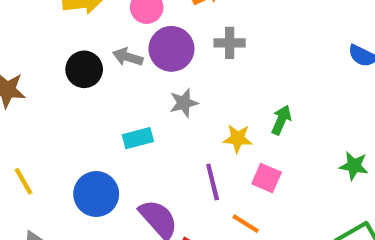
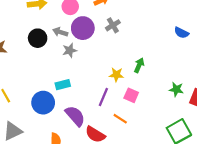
gray cross: (230, 43) -> (113, 25), turned -32
gray star: (184, 103) -> (70, 50), moved
cyan rectangle: (138, 138) -> (63, 85), moved
purple line: (213, 182) -> (103, 97), turned 36

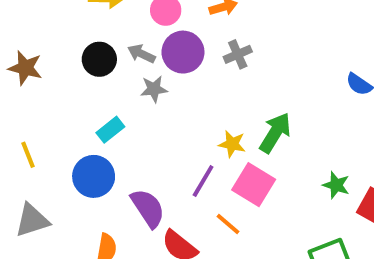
green arrow: (139, 65) -> (275, 133), size x1.5
cyan rectangle: (63, 85) -> (110, 130), moved, turned -32
pink square: (131, 95) -> (254, 185), size x1.5

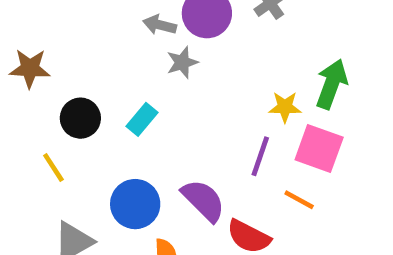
black circle: (99, 59) -> (80, 118), moved
blue circle: (94, 176) -> (135, 204), moved

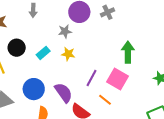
gray arrow: (160, 25) -> (33, 10), moved, turned -112
green arrow: (332, 84) -> (128, 52), turned -30
yellow star: (285, 107) -> (68, 54), moved

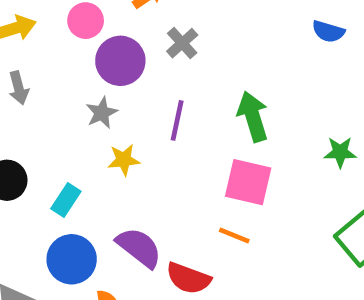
cyan rectangle: (43, 53) -> (66, 200), moved
purple line: (91, 78) -> (177, 120), moved

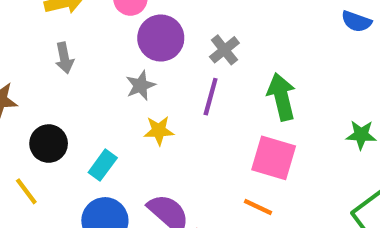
gray cross: (182, 43) -> (224, 50), moved

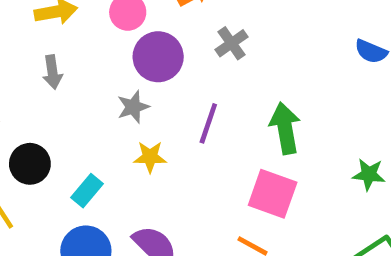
gray cross: (224, 50) -> (231, 43), moved

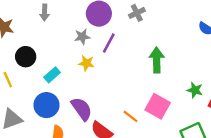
purple line: (208, 123) -> (109, 43), moved
pink square: (273, 194) -> (158, 106), moved

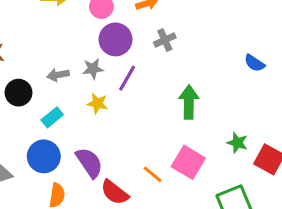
gray arrow: (45, 13) -> (58, 75), moved, turned 77

